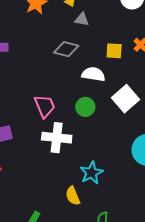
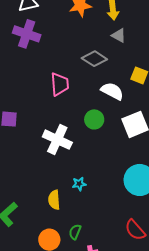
pink trapezoid: (45, 106) -> (60, 84), moved
cyan star: (91, 173) -> (79, 184), size x0.6

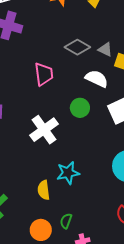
gray triangle: (119, 35) -> (105, 49), moved
white cross: (57, 140) -> (44, 130), turned 32
cyan star: (79, 184) -> (68, 173), size x1.6

